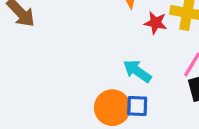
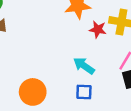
orange circle: (112, 108) -> (33, 92), moved

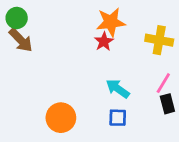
red star: (98, 29) -> (104, 42), moved, turned 30

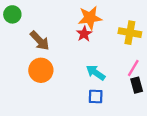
brown arrow: (21, 40) -> (40, 41), moved
orange circle: (61, 118) -> (41, 70), moved

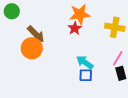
orange circle: (41, 70) -> (32, 48), moved
blue square: (96, 96) -> (86, 75), moved

